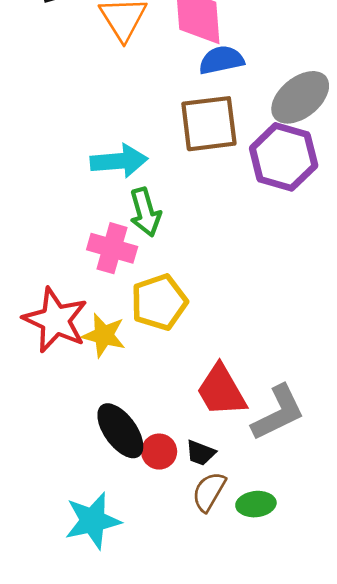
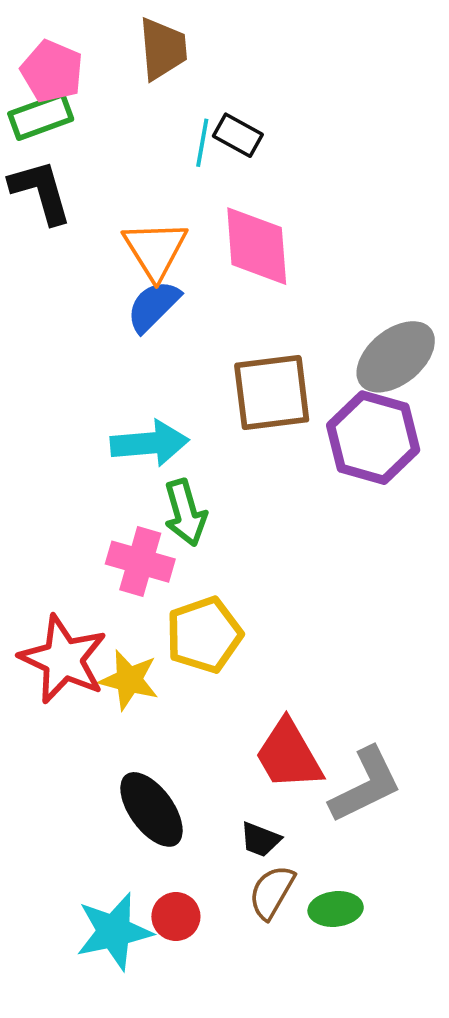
blue semicircle: (221, 60) -> (153, 306), moved, turned -33
red circle: (159, 452) -> (176, 917), moved

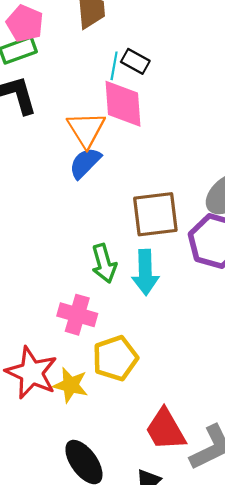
pink diamond: (257, 246) -> (123, 104), moved
cyan arrow: (150, 443) -> (145, 272), moved, turned 93
green arrow: (185, 513) -> (104, 263), moved

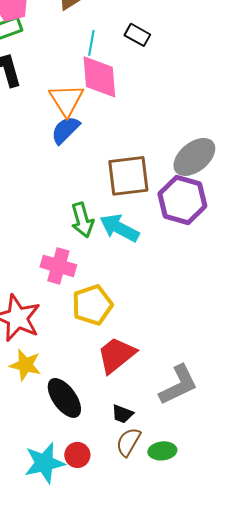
black rectangle: (135, 61) -> (137, 35), moved
cyan arrow: (145, 272) -> (119, 228), turned 120
yellow star: (71, 385) -> (25, 365), moved
red trapezoid: (165, 430) -> (116, 355), moved, turned 81

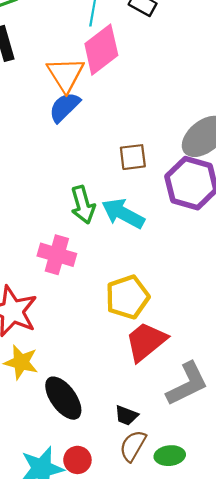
pink diamond: (99, 77) -> (101, 50), turned 57
brown square: (128, 176) -> (133, 157), size x0.6
yellow pentagon: (92, 305) -> (127, 297), moved
red trapezoid: (116, 355) -> (146, 342), moved

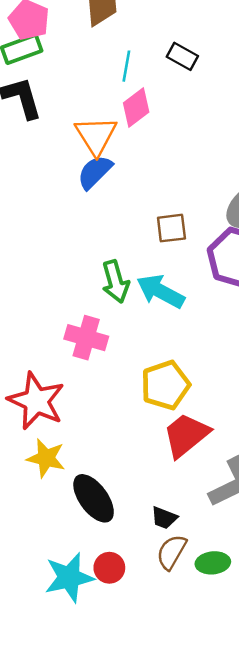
pink diamond: (101, 50) -> (136, 107), size x0.7

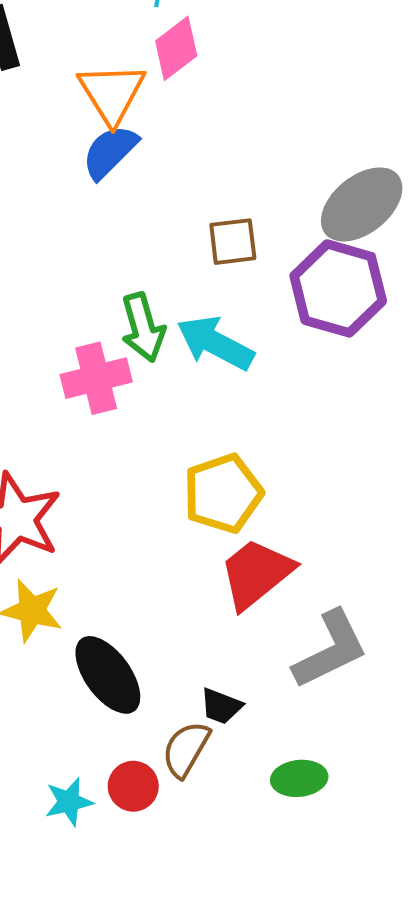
pink cross: (86, 338) -> (96, 378), moved, turned -30
brown semicircle: (171, 552) -> (186, 749), moved
cyan star: (69, 577) -> (69, 802), size x0.6

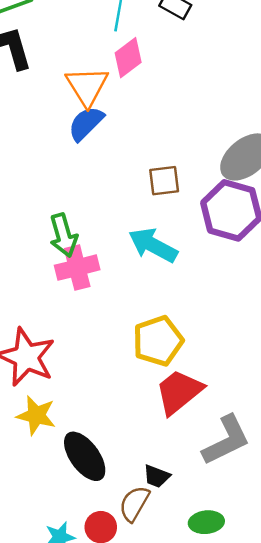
green arrow: (143, 327) -> (64, 235), moved

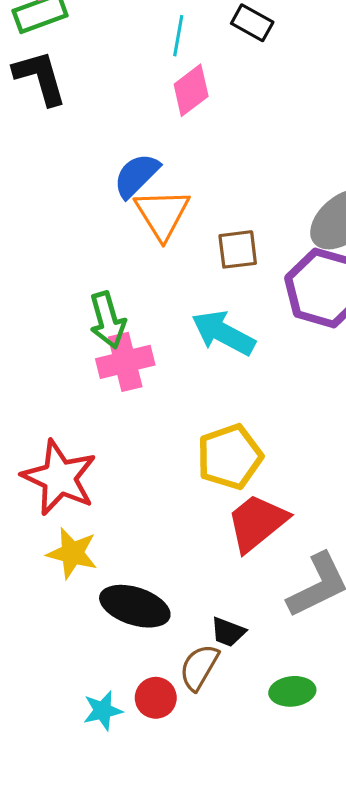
orange triangle: (87, 86) -> (162, 214), moved
black ellipse: (85, 456) -> (135, 606), turned -36

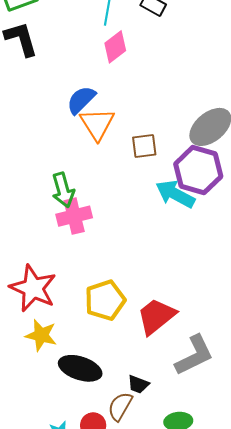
cyan arrow: (223, 333) -> (175, 194), moved
yellow pentagon: (230, 457) -> (105, 300), moved

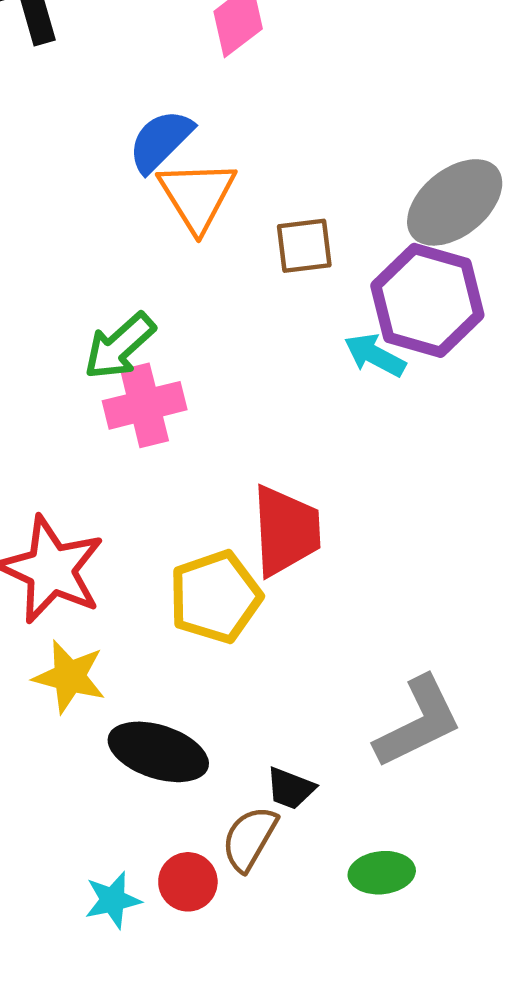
green arrow: (63, 190) -> (120, 346), turned 64
cyan arrow: (175, 194) -> (375, 355), size x0.7
red trapezoid: (156, 316) -> (286, 531), moved, turned 126

